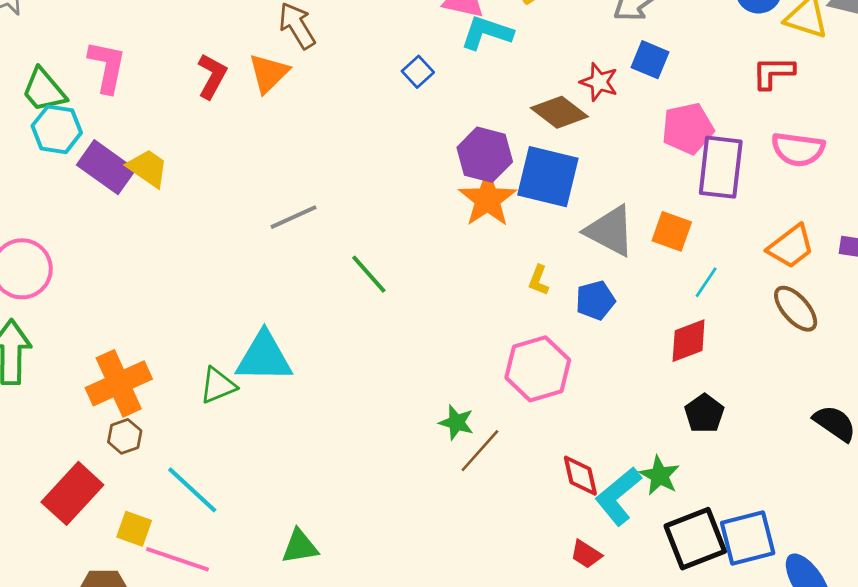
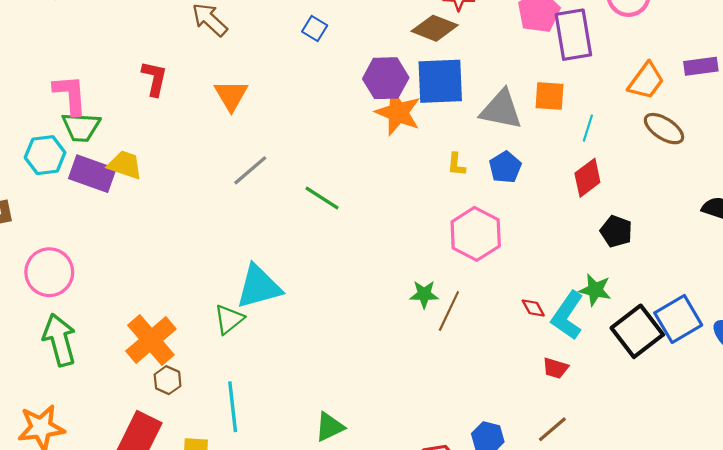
orange triangle: (269, 73) -> (231, 95), moved
green trapezoid: (44, 90) -> (81, 127), moved, turned -30
red diamond: (580, 476) -> (533, 308), size x0.7
cyan line: (192, 490) -> (233, 407), turned 57

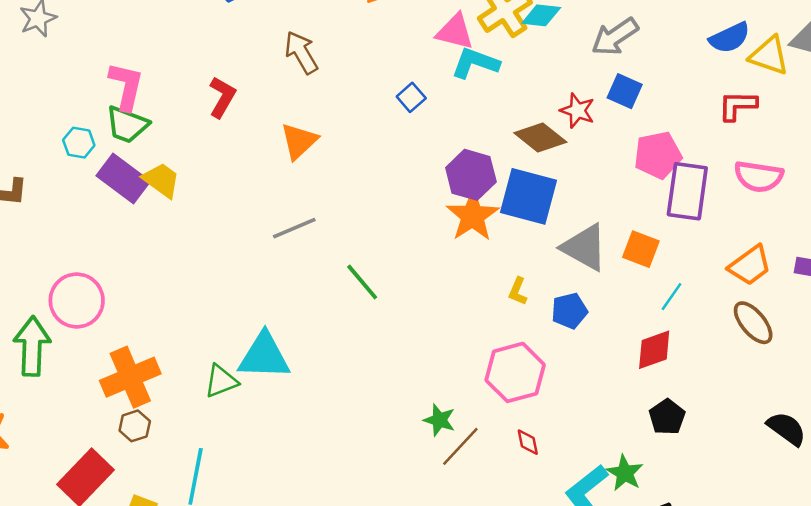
cyan hexagon: (45, 155) -> (79, 143), size x0.7
pink circle: (49, 272) -> (77, 300), moved
red diamond: (533, 308) -> (528, 442), moved

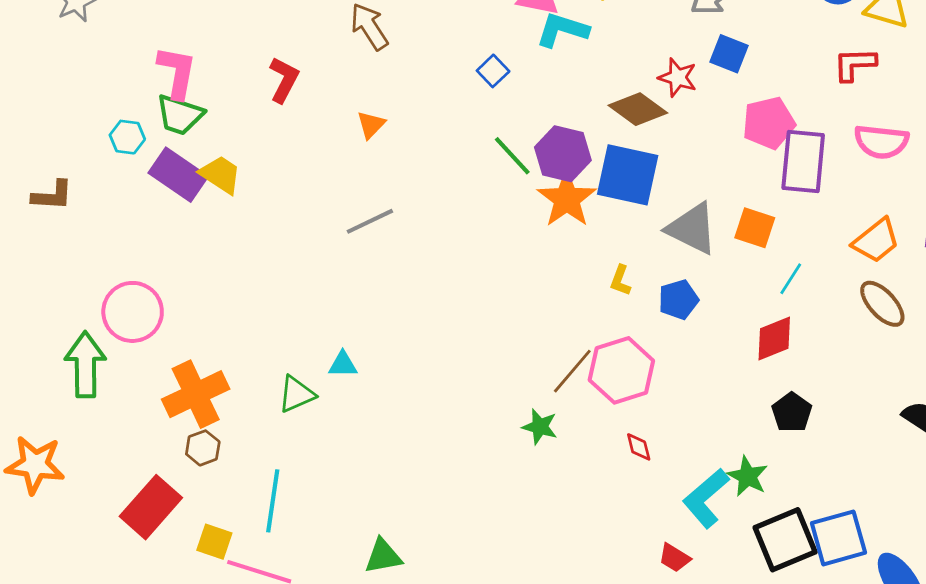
orange triangle: (299, 141) -> (371, 125), size x0.7
green line: (362, 282) -> (512, 156), moved
cyan triangle: (264, 356) -> (343, 364), size x0.5
brown line: (460, 446) -> (572, 371), moved

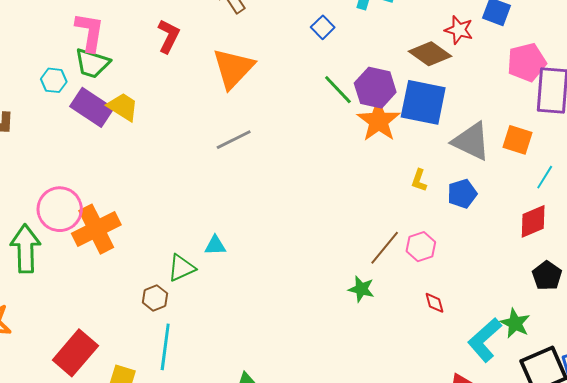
orange triangle: (371, 125) -> (233, 68), size x2.0
pink hexagon: (621, 370) -> (421, 247), size x0.6
orange cross: (196, 394) -> (96, 229), moved
brown hexagon: (203, 448) -> (155, 298), moved

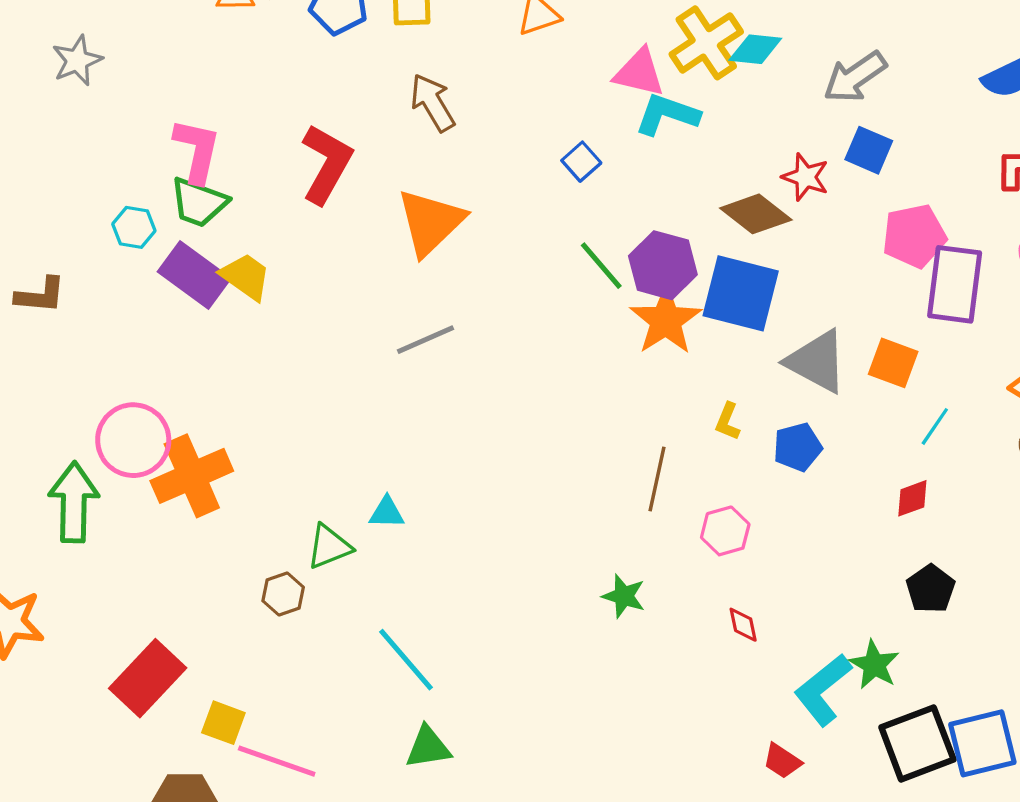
red L-shape: (169, 36) -> (327, 164), size x1.4
red diamond: (533, 221) -> (912, 498), size x0.7
brown line: (385, 248) -> (657, 479), moved, turned -30
cyan line: (165, 347) -> (406, 660), moved, turned -51

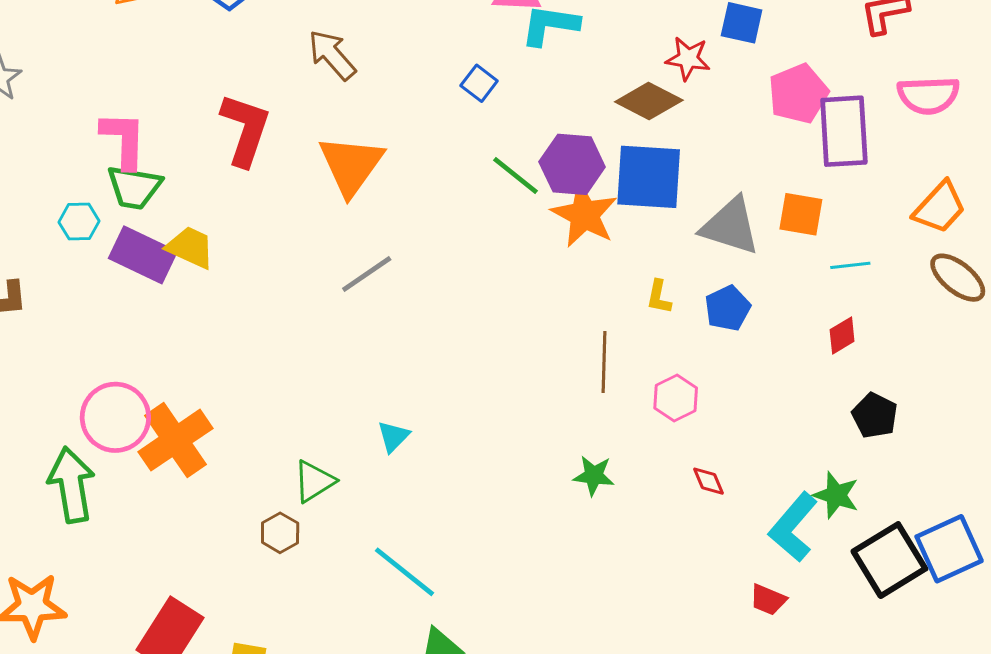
cyan line: (935, 426) -> (850, 265), turned 60
cyan triangle: (387, 512) -> (393, 436), moved, turned -36

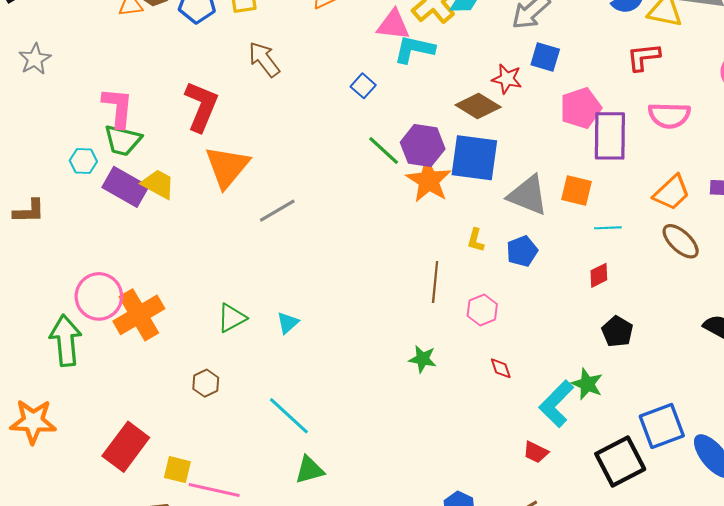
orange triangle: (351, 165) -> (227, 167), moved
green triangle: (314, 481) -> (232, 318), moved
black square: (889, 560) -> (620, 461), moved

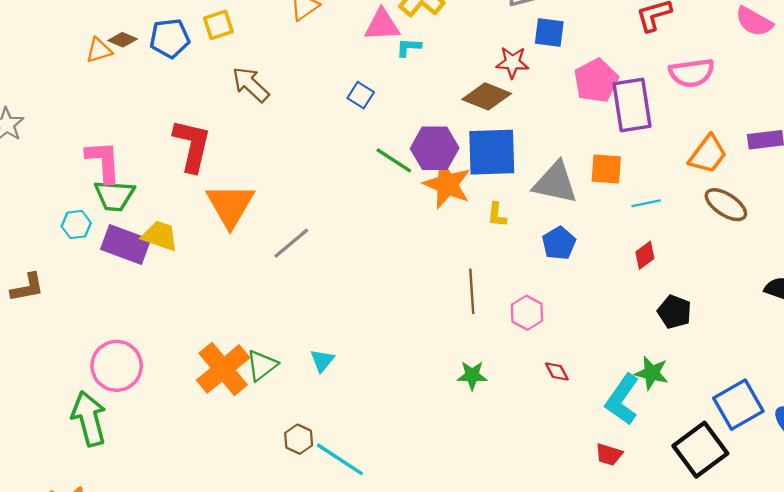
cyan L-shape: (414, 49) -> (409, 47), size x0.6
yellow L-shape: (476, 240) -> (497, 215), moved
orange cross: (139, 315) -> (223, 369), moved
brown hexagon: (206, 383) -> (299, 439), moved

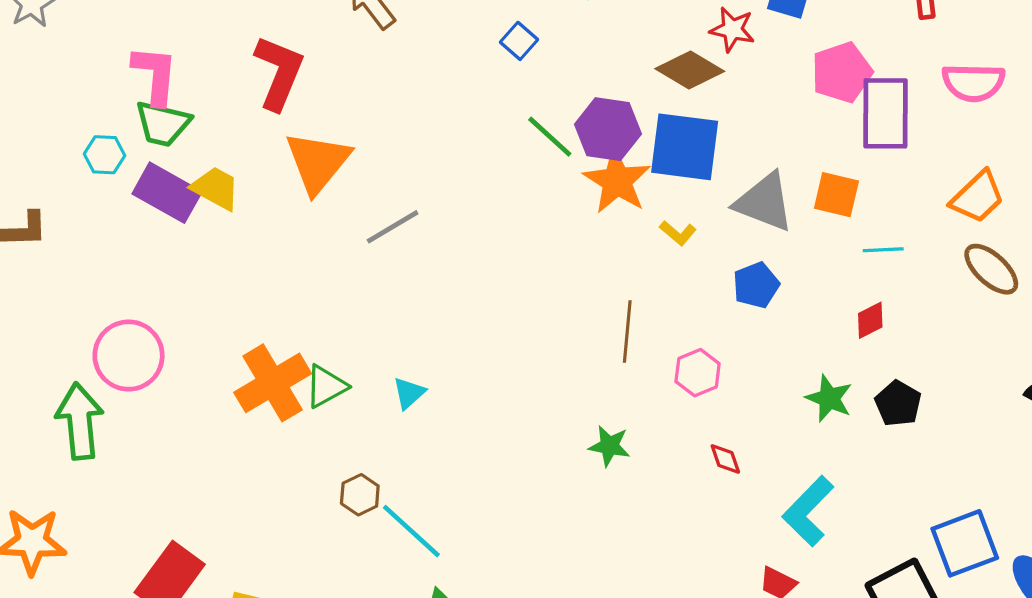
yellow L-shape: (497, 215) -> (678, 233), turned -65
green star: (652, 373) -> (829, 398), moved

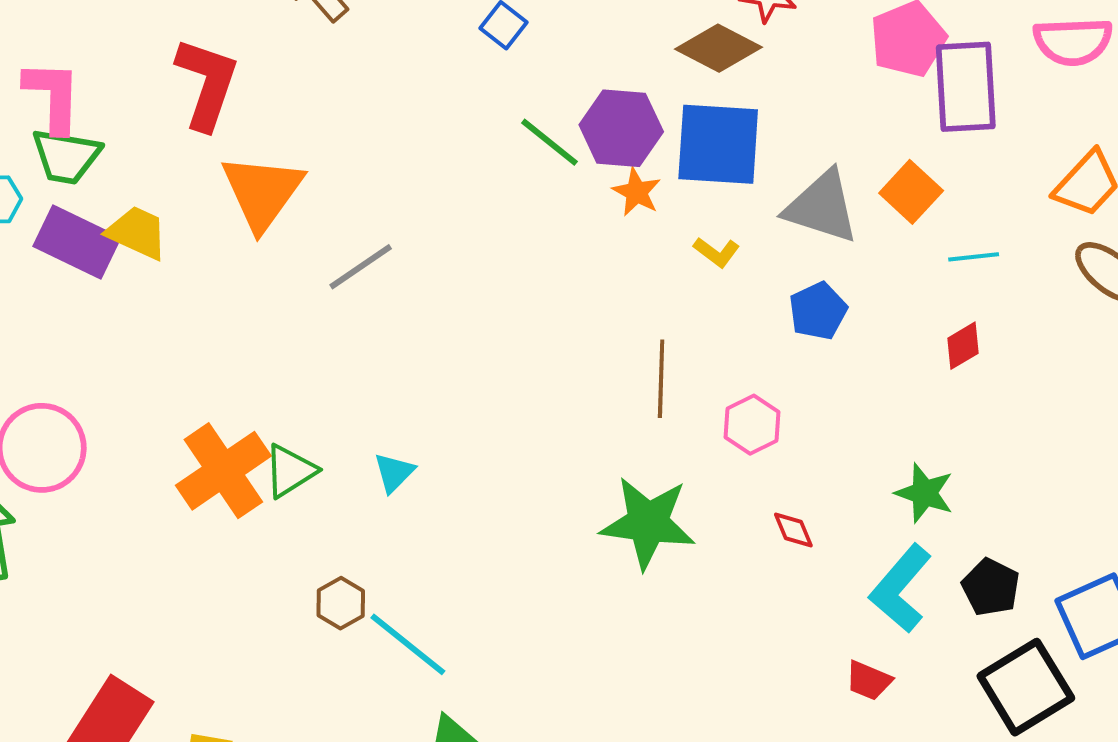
orange star: (617, 181) -> (637, 192), size x0.6
orange square: (836, 195) -> (911, 192), turned 33
green star: (829, 398) -> (925, 493), moved
black pentagon: (898, 403) -> (991, 587), moved
green star: (609, 446) -> (648, 523), size x1.8

